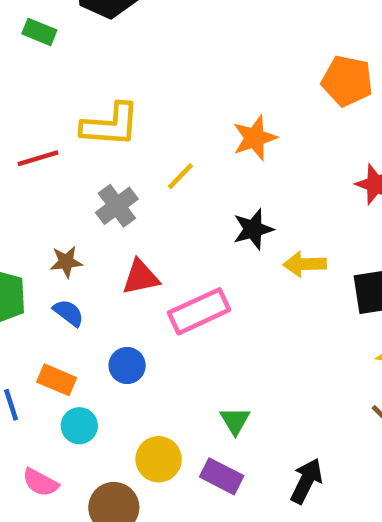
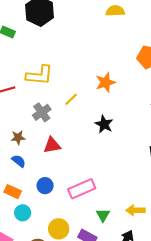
black star: (253, 229) -> (104, 124), turned -30
yellow arrow: (305, 264) -> (135, 210), moved
pink rectangle: (199, 311) -> (82, 189), moved
green triangle: (235, 421) -> (103, 215), moved

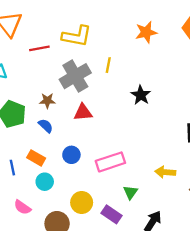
orange star: (106, 82) -> (146, 32), moved
yellow line: (71, 99) -> (108, 65), turned -40
gray cross: (42, 112) -> (75, 76), size x1.5
yellow arrow: (135, 210) -> (165, 172), moved

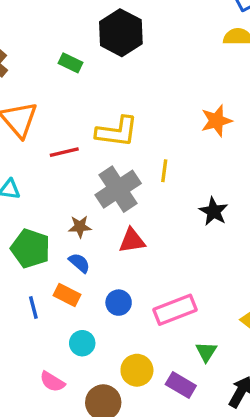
orange rectangle: (36, 158) -> (67, 295), moved
blue line: (12, 168) -> (33, 307), moved

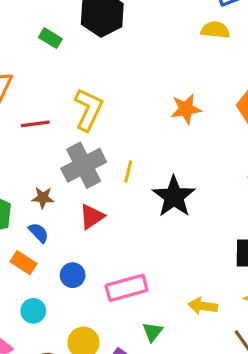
yellow L-shape: (117, 132) -> (88, 109), turned -78
yellow line: (164, 171) -> (128, 171), moved
black star: (214, 211) -> (174, 197), size x1.5
red triangle: (132, 241) -> (92, 217), turned -32

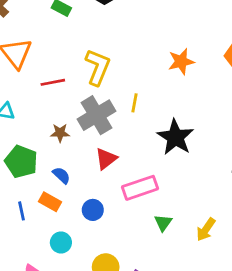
yellow line: (128, 171) -> (134, 103), moved
brown star: (43, 198) -> (60, 133), moved
pink rectangle: (127, 288) -> (140, 188), moved
yellow arrow: (203, 306) -> (206, 229), turned -60
green triangle: (153, 332) -> (163, 223), moved

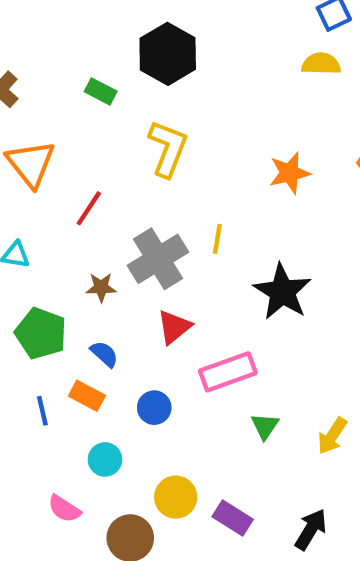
yellow L-shape: (98, 67) -> (168, 149), moved
red line: (53, 82) -> (89, 208), turned -45

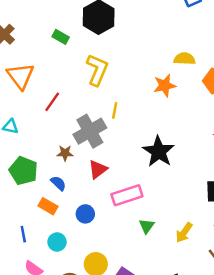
yellow semicircle: (321, 64) -> (185, 59), moved
yellow line: (217, 239) -> (115, 110), moved
brown star: (101, 287) -> (65, 153), moved
blue line: (42, 411) -> (23, 234), moved

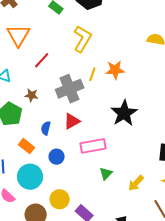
orange star: (165, 85) -> (115, 70), moved
brown star: (65, 153) -> (31, 95), moved
blue semicircle: (58, 183) -> (46, 128), moved, turned -128
cyan circle: (57, 242) -> (30, 177), size x1.6

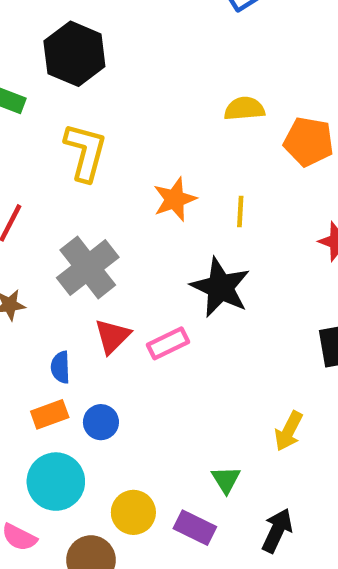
yellow line: (92, 74) -> (240, 212), moved
orange rectangle: (27, 146) -> (50, 414), moved, turned -42
pink rectangle: (93, 146) -> (168, 343), moved, size x0.7
green triangle: (106, 173) -> (226, 480), moved

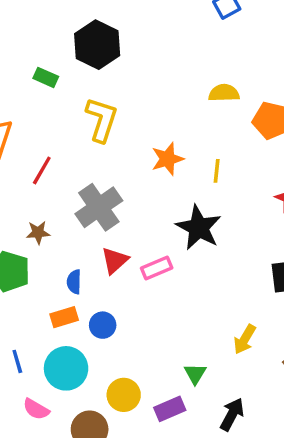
purple rectangle: (195, 528) -> (170, 409), turned -52

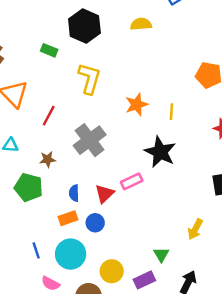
yellow semicircle: (224, 93) -> (141, 24), moved
red triangle: (115, 260) -> (104, 194), moved

